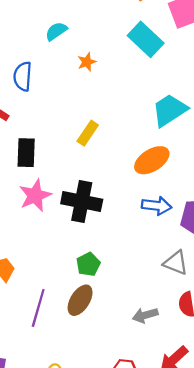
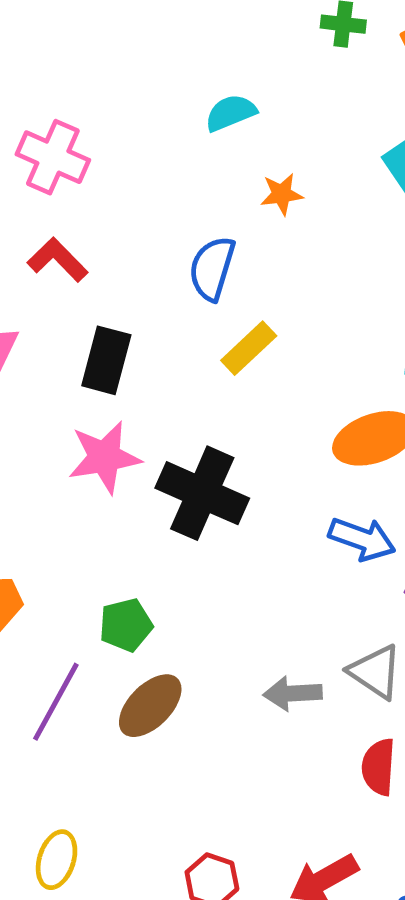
blue semicircle: (23, 76) -> (212, 268), moved
green pentagon: (88, 264) -> (126, 625), moved
gray arrow: (145, 315) -> (293, 693), moved

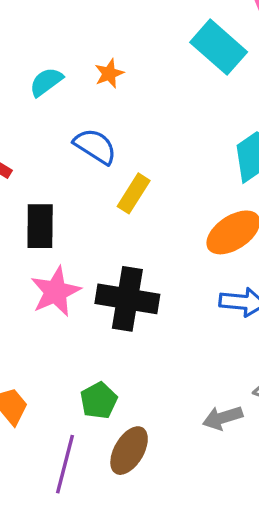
cyan semicircle: (231, 113) -> (46, 82), moved
orange star: (282, 194) -> (109, 74), moved
blue semicircle: (212, 268) -> (95, 146), turned 120

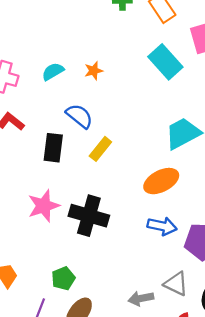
black rectangle: (40, 226) -> (53, 148), moved

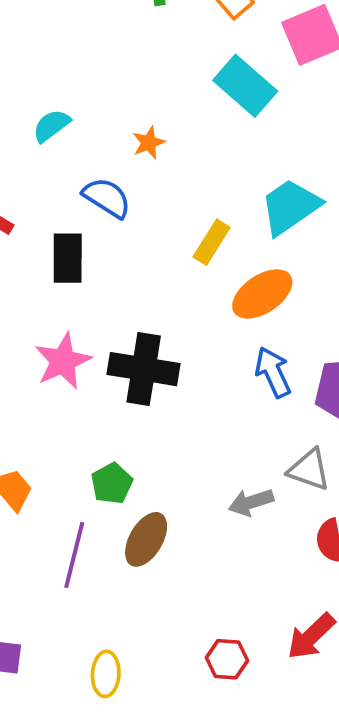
orange star: (94, 71) -> (149, 143), moved
yellow rectangle: (100, 149) -> (212, 242), moved
blue arrow: (162, 226) -> (273, 372), turned -120

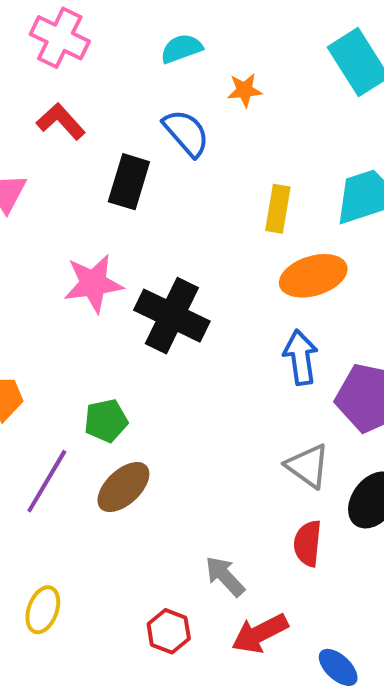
cyan semicircle: (51, 126) -> (181, 49), moved
yellow rectangle: (212, 242) -> (278, 209), turned -39
gray arrow: (251, 502) -> (225, 576), moved, turned 48

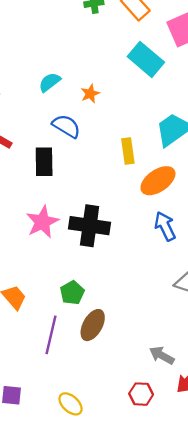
yellow ellipse: (43, 610) -> (71, 404), turned -50

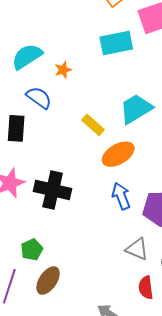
cyan rectangle: (146, 59) -> (116, 43), turned -56
cyan semicircle: (50, 82) -> (27, 56), size x1.5
yellow rectangle: (128, 151) -> (93, 125), turned -45

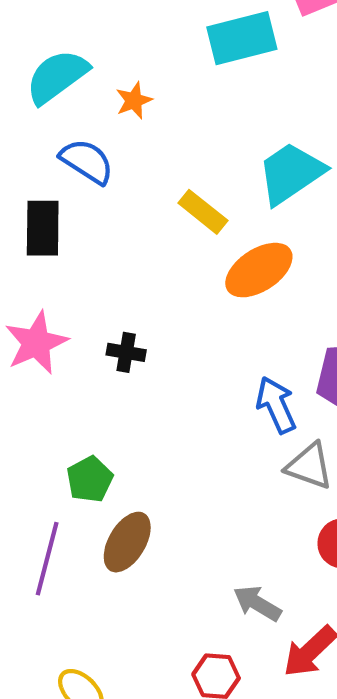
black cross: (53, 190) -> (126, 352), size x0.5
blue arrow: (121, 196) -> (276, 405), moved

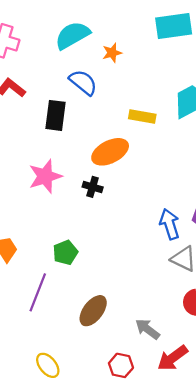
yellow rectangle: (203, 212) -> (142, 116), turned -35
orange ellipse: (259, 270) -> (110, 152), moved
brown ellipse: (127, 542) -> (93, 311), moved

